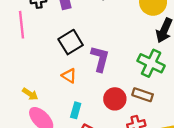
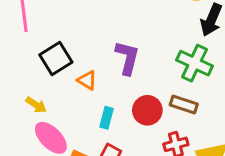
black square: (71, 42) -> (56, 59), moved
cyan rectangle: (76, 110) -> (107, 118), moved

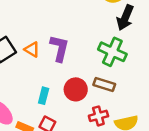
orange triangle: (87, 80) -> (32, 49), moved

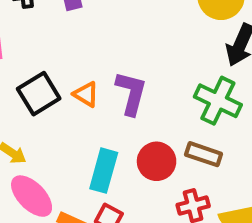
cyan rectangle: (44, 96) -> (104, 171), size x1.5

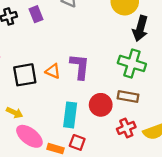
black square: (39, 94) -> (25, 75), turned 30

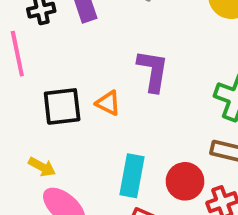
purple L-shape: (80, 67) -> (153, 71), moved
red circle: (101, 105) -> (185, 181), moved

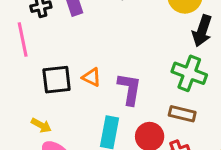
purple L-shape: (153, 71) -> (129, 89), moved

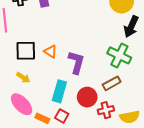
brown rectangle: (182, 114) -> (112, 83), turned -48
yellow arrow: (41, 125) -> (23, 78), moved

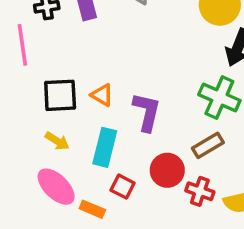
cyan rectangle: (59, 91) -> (105, 147), moved
red cross: (106, 110) -> (200, 191), turned 35
red square: (62, 116) -> (123, 187), moved

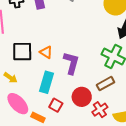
yellow arrow: (57, 141) -> (10, 78), moved
red cross: (200, 191) -> (100, 110), turned 35

